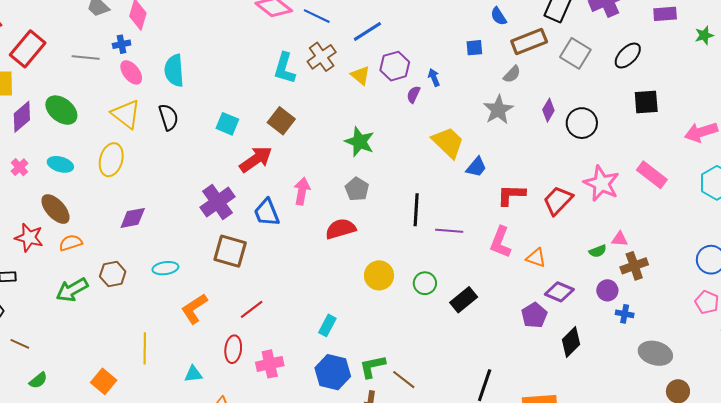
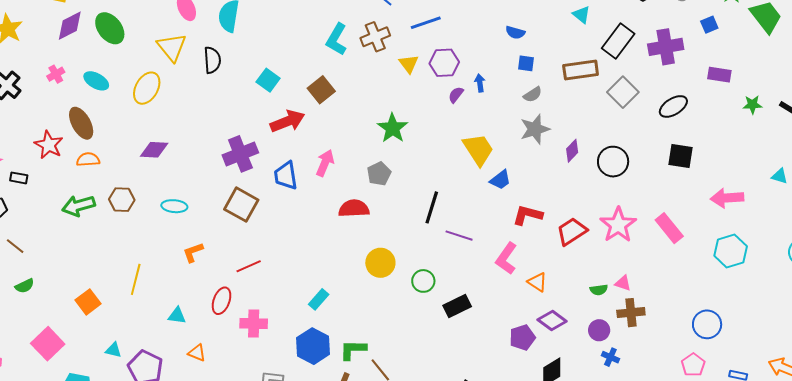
blue semicircle: (499, 16) -> (515, 32), moved, turned -54
gray semicircle: (512, 74) -> (533, 95), moved
purple diamond: (548, 110) -> (572, 151), moved
orange L-shape: (194, 309) -> (193, 252), size x0.7

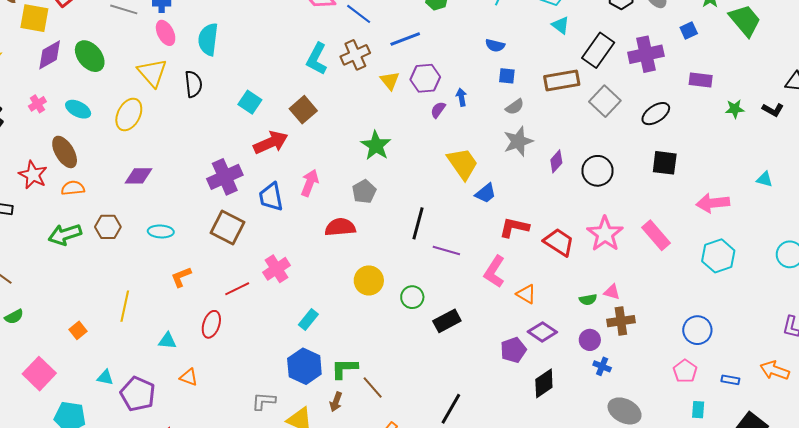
red trapezoid: (572, 231) -> (559, 242), turned 68
orange square: (88, 302) -> (78, 330), size x0.7
pink cross: (254, 323) -> (276, 269), moved, turned -32

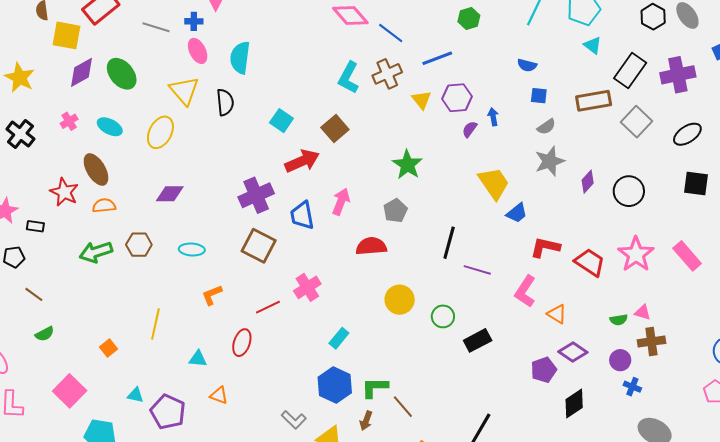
gray L-shape: (264, 401) -> (294, 420), turned -140

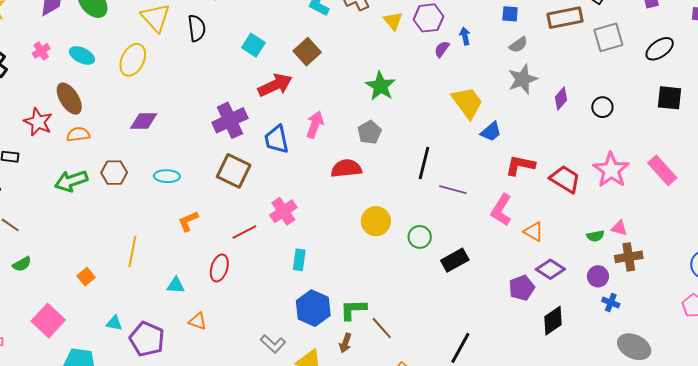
gray square: (637, 122) -> (608, 37), turned 32
black circle: (629, 191) -> (602, 107), size x0.7
cyan rectangle: (339, 338) -> (299, 260), moved, turned -30

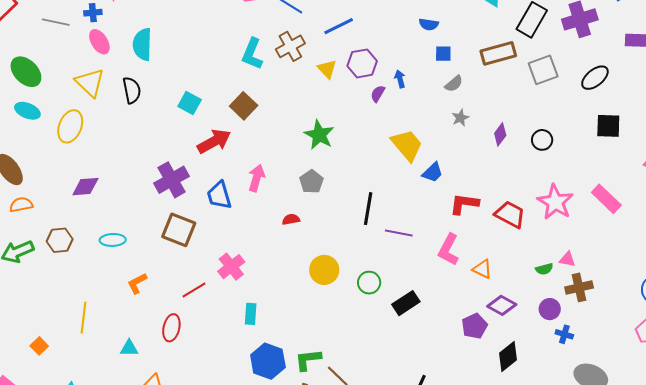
cyan ellipse: (82, 55) -> (27, 111), moved
gray star: (523, 79) -> (460, 118), size x0.6
red semicircle: (346, 168) -> (291, 219), size x0.6

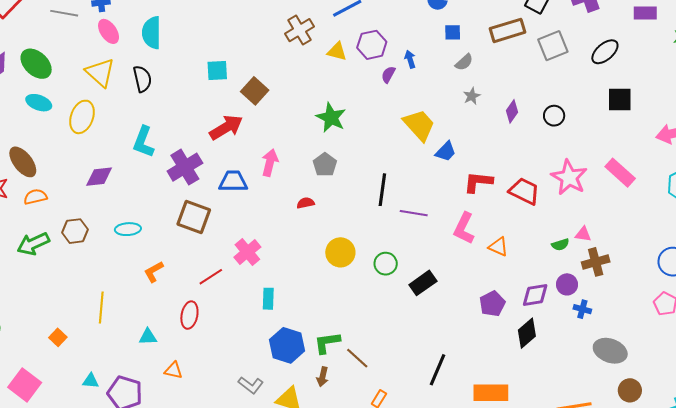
cyan L-shape: (252, 54) -> (143, 142), moved
yellow triangle: (327, 69) -> (337, 51), turned -30
cyan square: (190, 103) -> (217, 71), moved, turned -30
blue trapezoid: (219, 195) -> (233, 181), turned 108
purple diamond: (502, 305) -> (535, 295), moved, turned -36

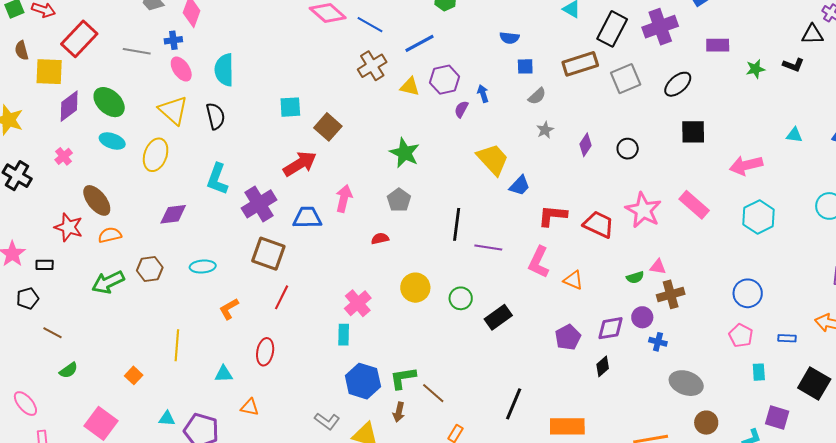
pink cross: (247, 252) -> (358, 303), moved
red line: (211, 277) -> (282, 297), moved, turned -30
black diamond: (527, 333) -> (603, 366), size x0.7

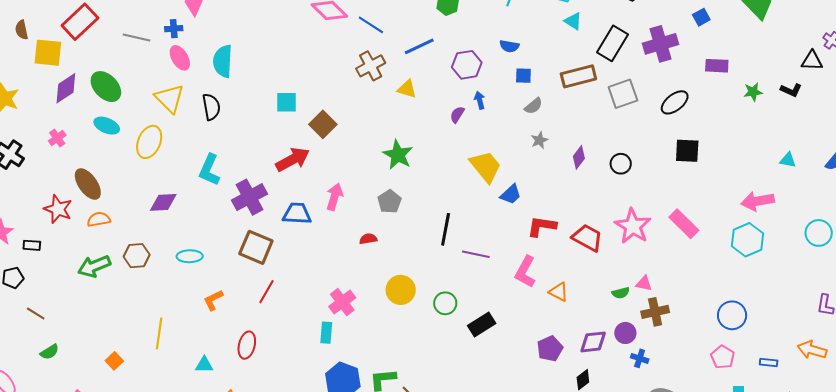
purple hexagon: (445, 80) -> (467, 65), moved
pink arrow: (746, 165) -> (758, 201), moved

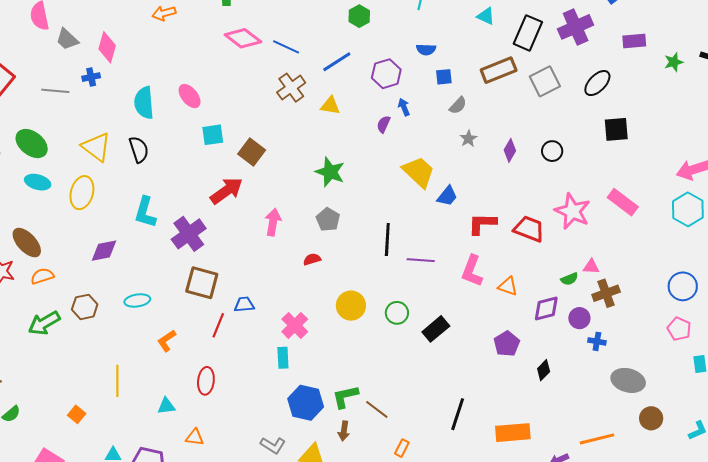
pink ellipse: (180, 58) -> (190, 96), moved
blue trapezoid: (297, 214) -> (244, 305), moved, size x0.7
purple diamond: (593, 342) -> (546, 308), moved

